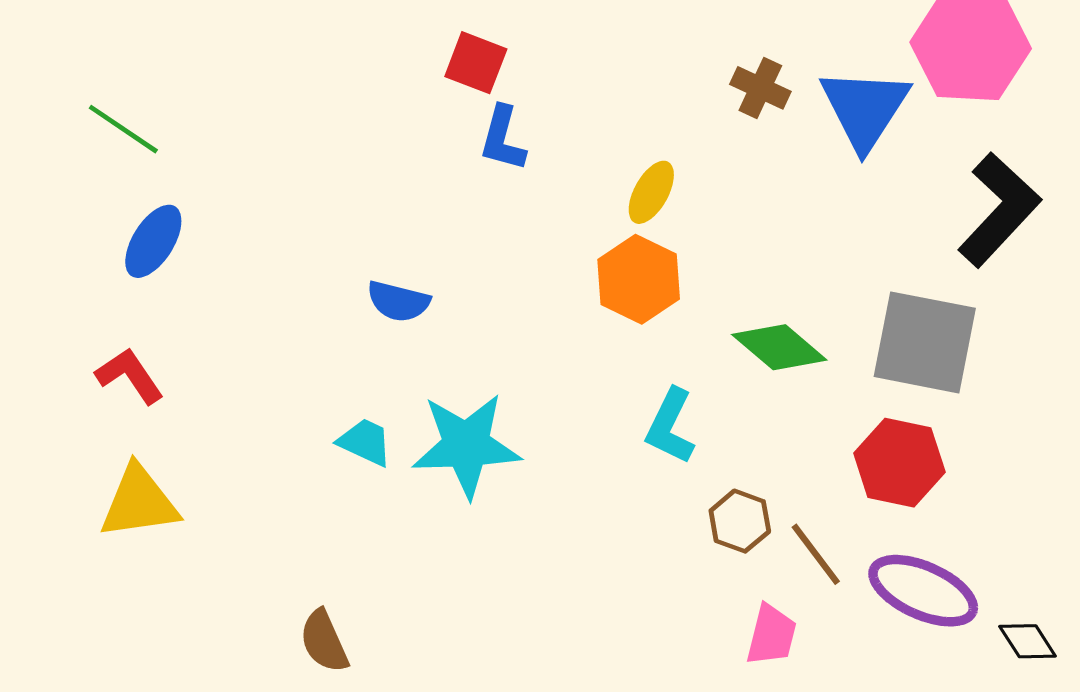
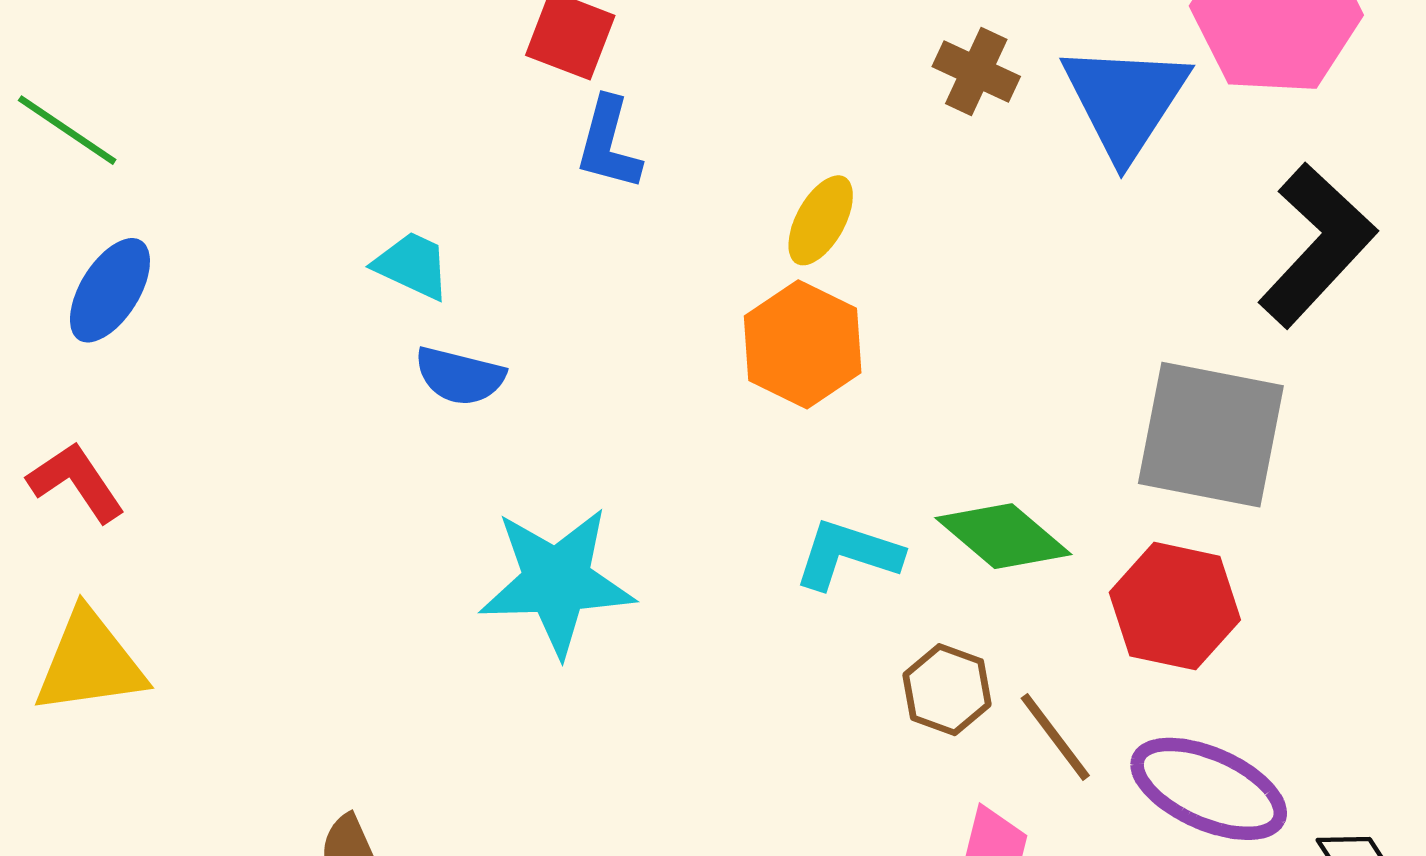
green diamond: (779, 347) -> (1003, 536), moved
cyan L-shape: (670, 426) -> (848, 554), turned 82
cyan trapezoid: (365, 442) -> (412, 265), moved

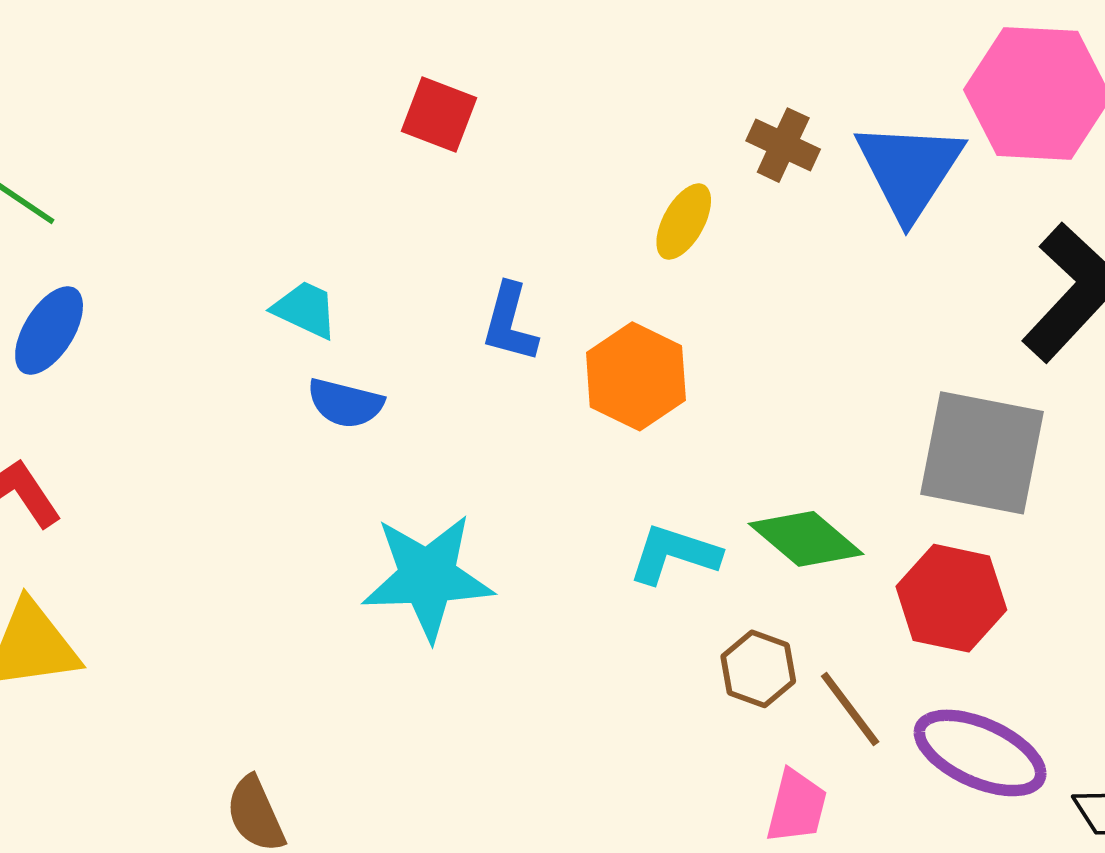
blue L-shape: (609, 144) -> (510, 323), moved
yellow ellipse: (821, 220) -> (684, 222), moved

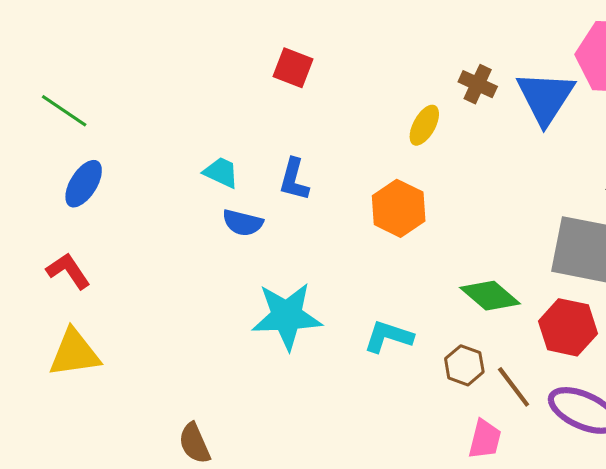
blue L-shape: (510, 323) -> (294, 180), moved
cyan L-shape: (674, 554) -> (388, 337), moved

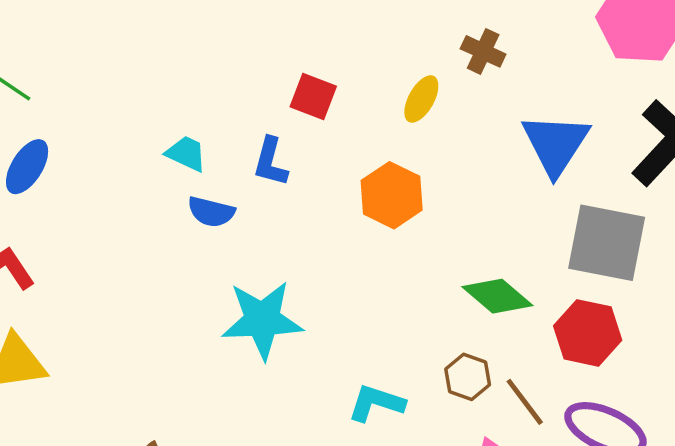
red square: (293, 68) -> (313, 97), moved
blue triangle: (545, 97) -> (556, 144), moved
cyan L-shape: (388, 337) -> (376, 403), moved

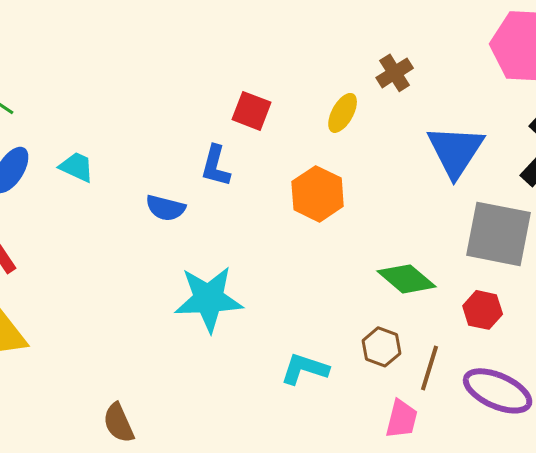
brown cross: (483, 51) -> (395, 73), turned 33
cyan trapezoid: (186, 154) -> (77, 167), moved
red hexagon: (588, 333) -> (483, 310), size x0.7
brown line: (525, 402) -> (430, 368), turned 54

